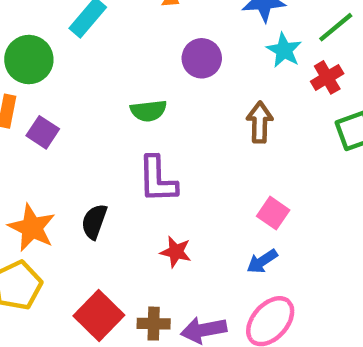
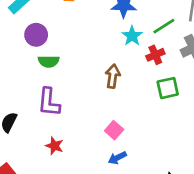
purple circle: (202, 58) -> (36, 35), moved
blue arrow: (262, 261) -> (117, 158), moved

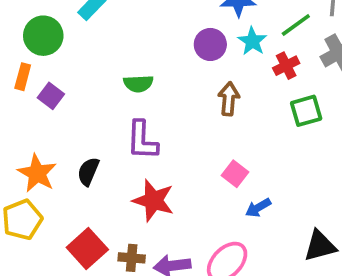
purple circle: (36, 35) -> (210, 44), moved
red star: (54, 146) -> (153, 200), size x1.6
blue arrow: (117, 158) -> (258, 208), moved

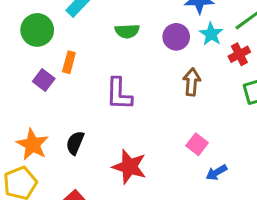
orange rectangle: (23, 77) -> (69, 62), moved
green semicircle: (138, 84) -> (127, 31), moved
purple L-shape: (142, 140) -> (119, 94), moved

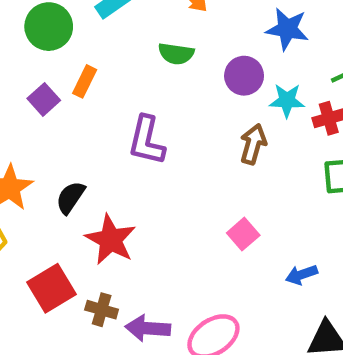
cyan star: (211, 34) -> (287, 100), moved, turned 30
red star: (129, 167) -> (111, 240), moved
blue arrow: (216, 172) -> (301, 275), moved

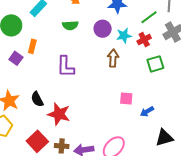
black semicircle: (70, 197) -> (37, 99), turned -49
pink square: (243, 234) -> (126, 99), moved, turned -32

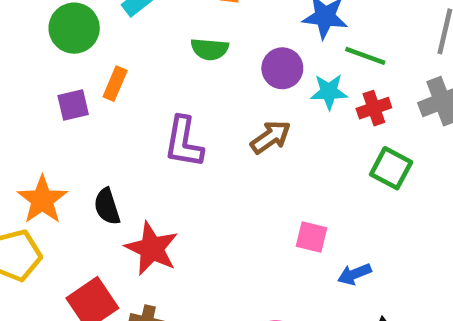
green line: (149, 17) -> (365, 56), moved, turned 48
purple square: (16, 58) -> (73, 105), turned 32
brown arrow: (113, 58) -> (271, 137), moved, turned 42
green square: (155, 64) -> (391, 168), turned 36

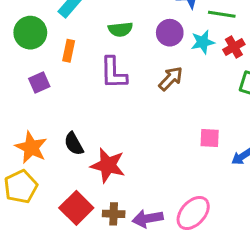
orange rectangle: (115, 84) -> (69, 51), moved
purple L-shape: (184, 142) -> (113, 73), moved

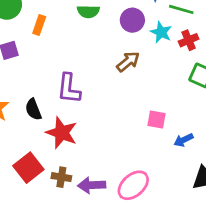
cyan star: (203, 42) -> (161, 32), turned 30
purple L-shape: (113, 73) -> (69, 89), moved

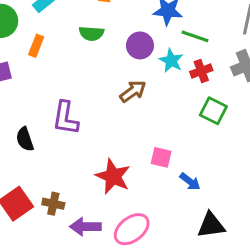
red star: (62, 133) -> (113, 176), moved
blue arrow: (183, 140) -> (190, 182), turned -120
brown cross: (61, 177) -> (53, 204), moved

